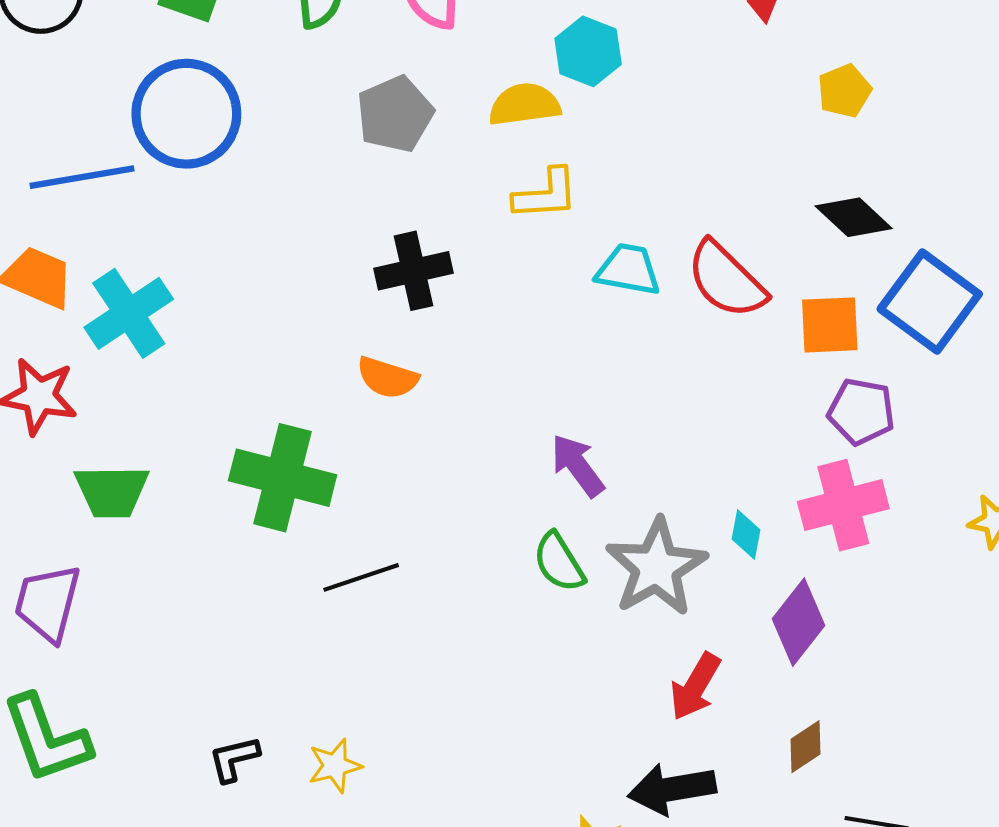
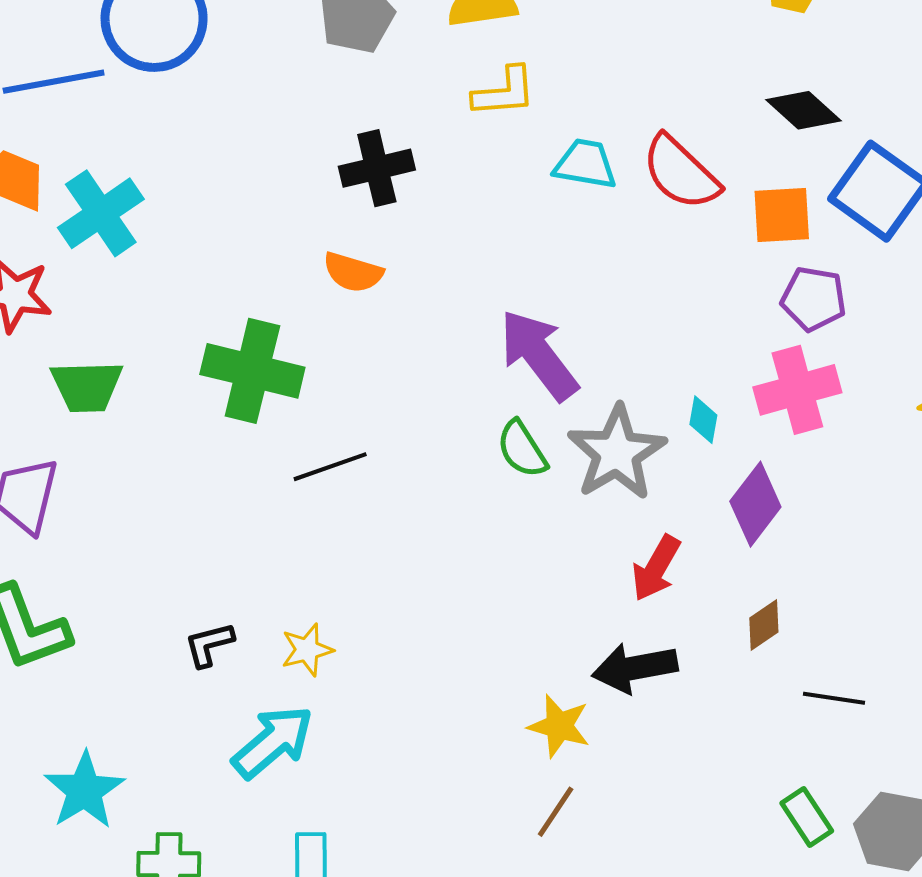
purple arrow: (578, 465) -> (539, 355), size x1.5

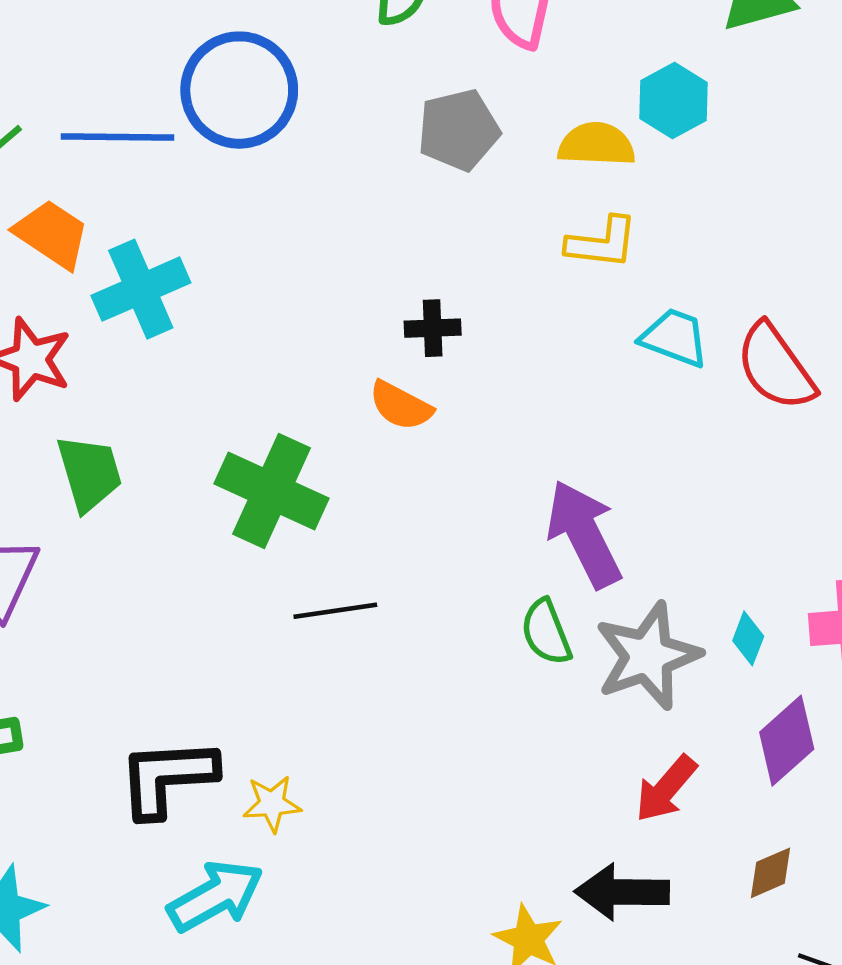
black cross: (377, 168) -> (433, 328), moved, size x0.7
green trapezoid: (87, 386) -> (89, 473), turned -116
black L-shape: (209, 645) -> (167, 778), size x1.8

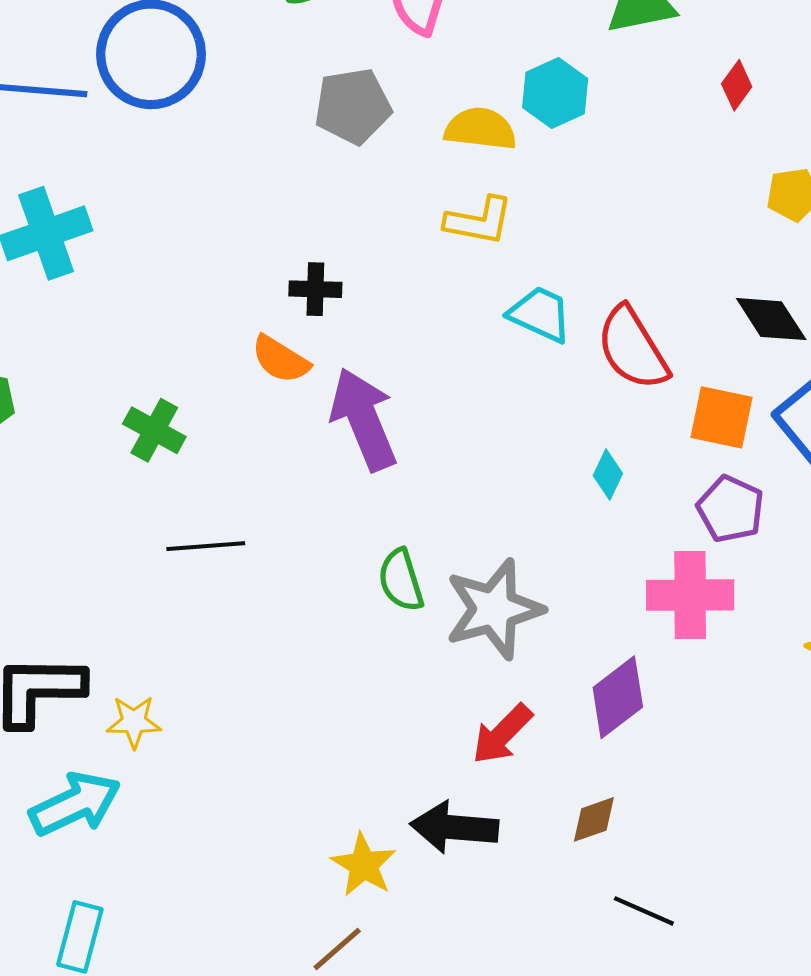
green cross: (271, 491) -> (154, 430), size x0.6
purple arrow: (584, 534) -> (364, 419), moved
cyan diamond: (748, 638) -> (608, 474), moved

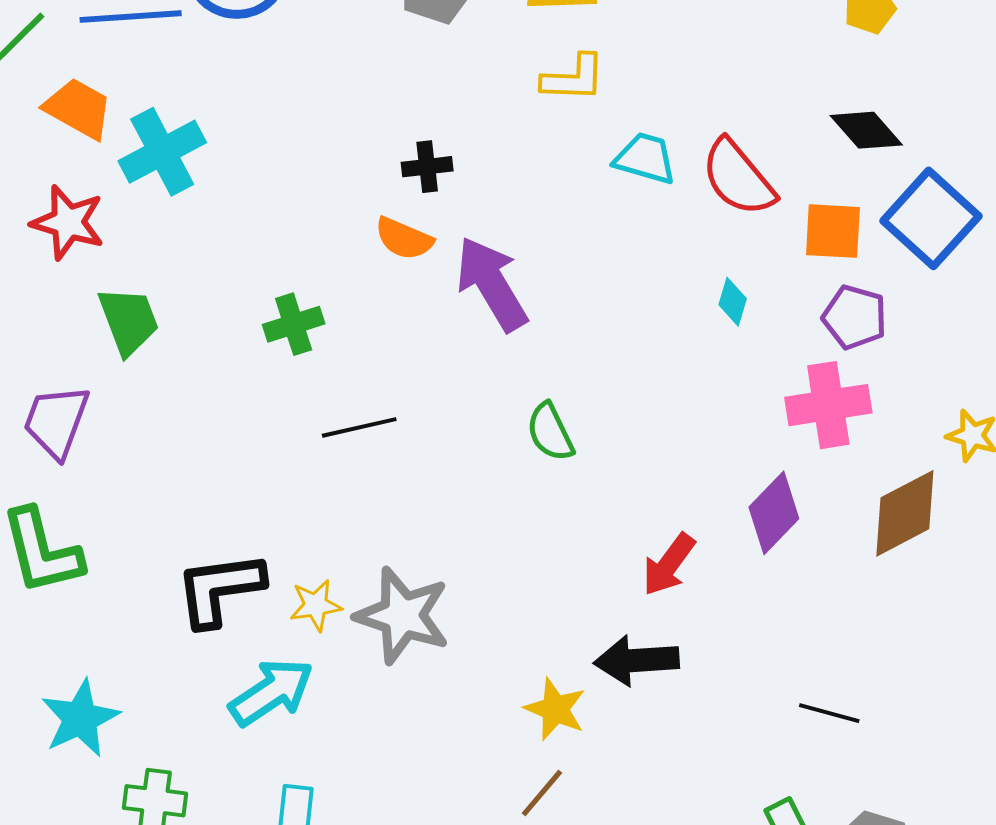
green cross: (154, 430) -> (294, 324), turned -38
gray star: (494, 609) -> (403, 616), moved, turned -30
brown diamond: (594, 819) -> (905, 513), moved, size x1.8

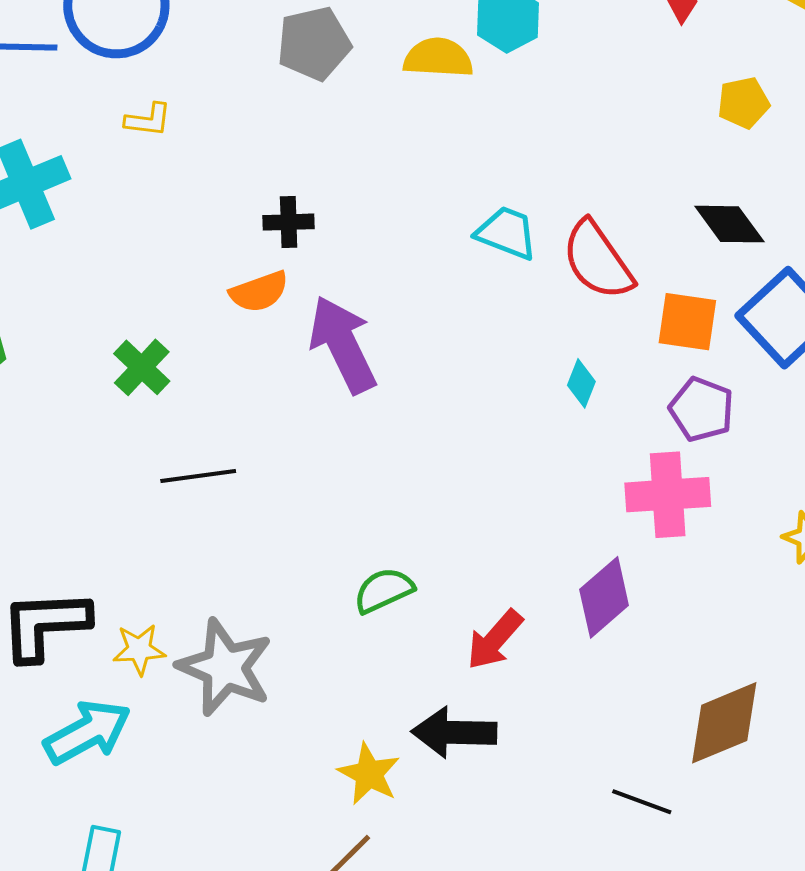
yellow L-shape: (573, 78) -> (148, 120), moved, size x0.7
orange semicircle: (404, 239) -> (259, 292), turned -48
green cross: (294, 324) -> (142, 367), turned -34
green semicircle: (550, 432) -> (384, 590), moved, turned 86
brown diamond: (905, 513) -> (724, 723), moved

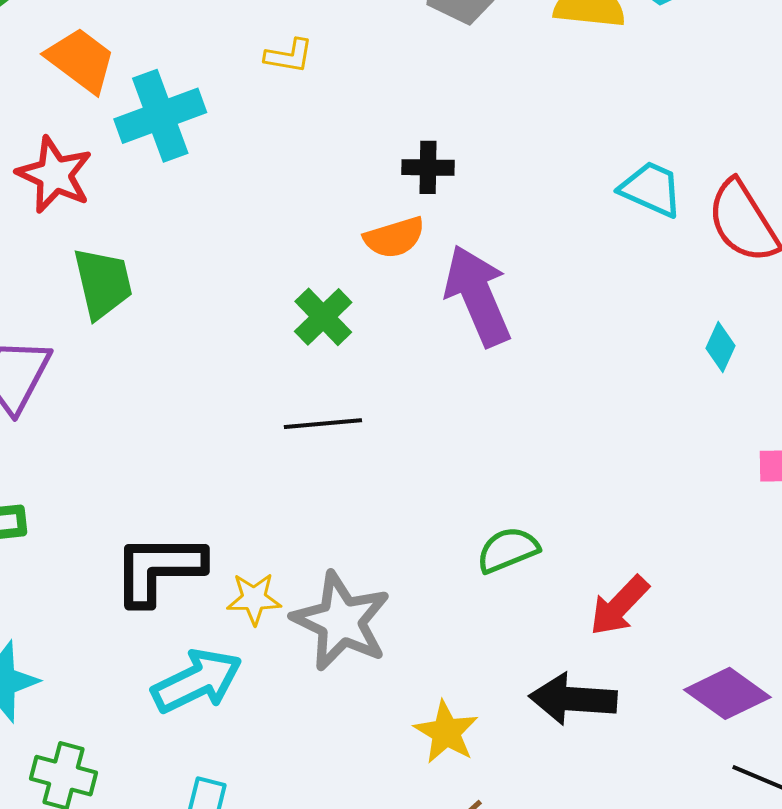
green cross: (142, 367) -> (323, 317), moved
purple diamond: (604, 597) -> (727, 693), moved, turned 74
yellow star: (369, 774) -> (446, 732), moved

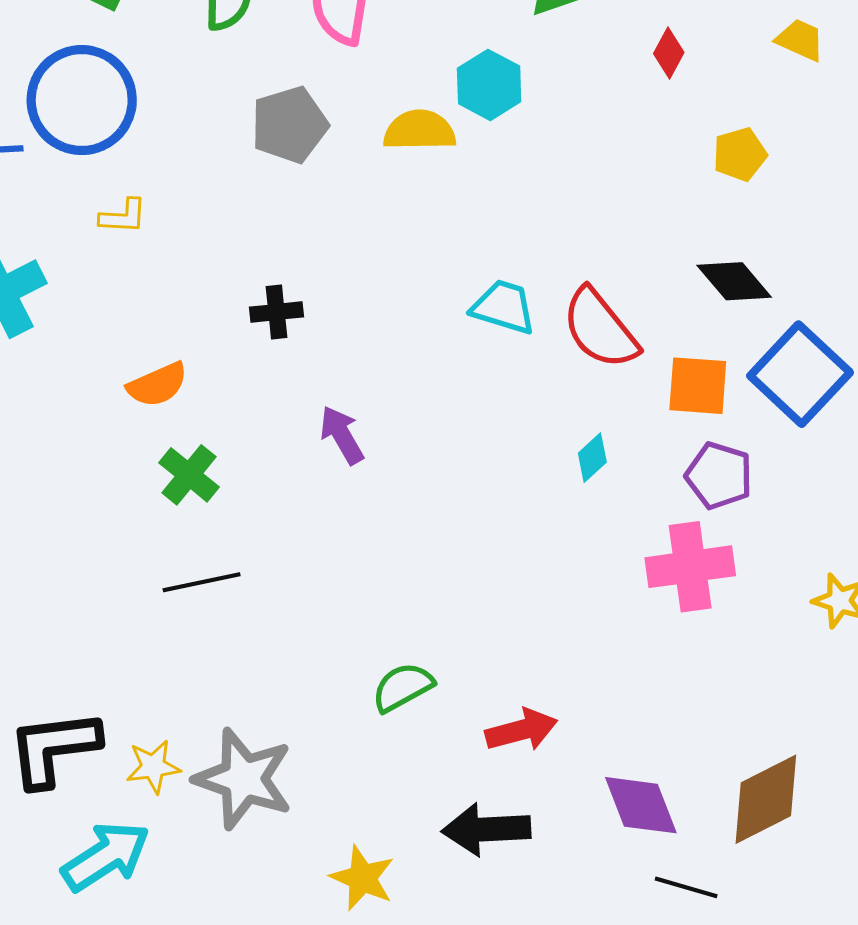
orange semicircle: (394, 237) -> (157, 385), moved
purple arrow: (478, 296) -> (342, 435), size x0.6
cyan diamond: (721, 347) -> (592, 458), turned 30
red arrow: (619, 606) -> (521, 730), turned -142
purple diamond: (727, 693) -> (641, 805), turned 40

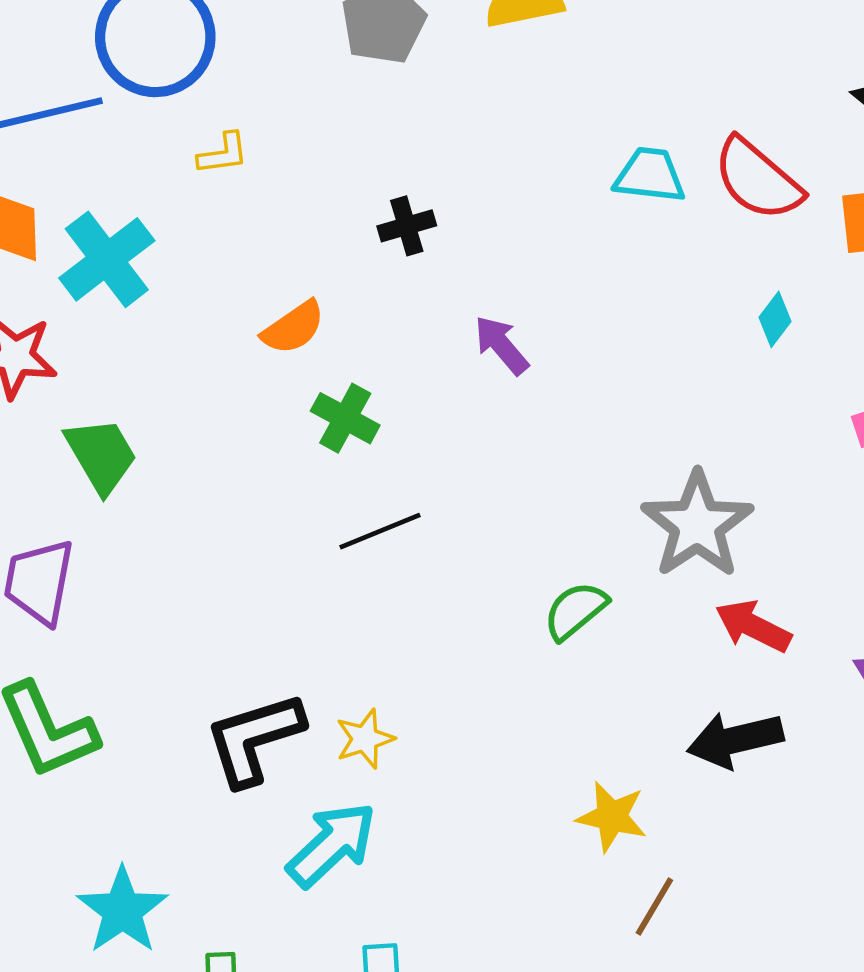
green semicircle: (403, 687) -> (575, 611), moved
red arrow: (521, 730) -> (753, 626), turned -128
gray star: (244, 779) -> (697, 525), moved, turned 30

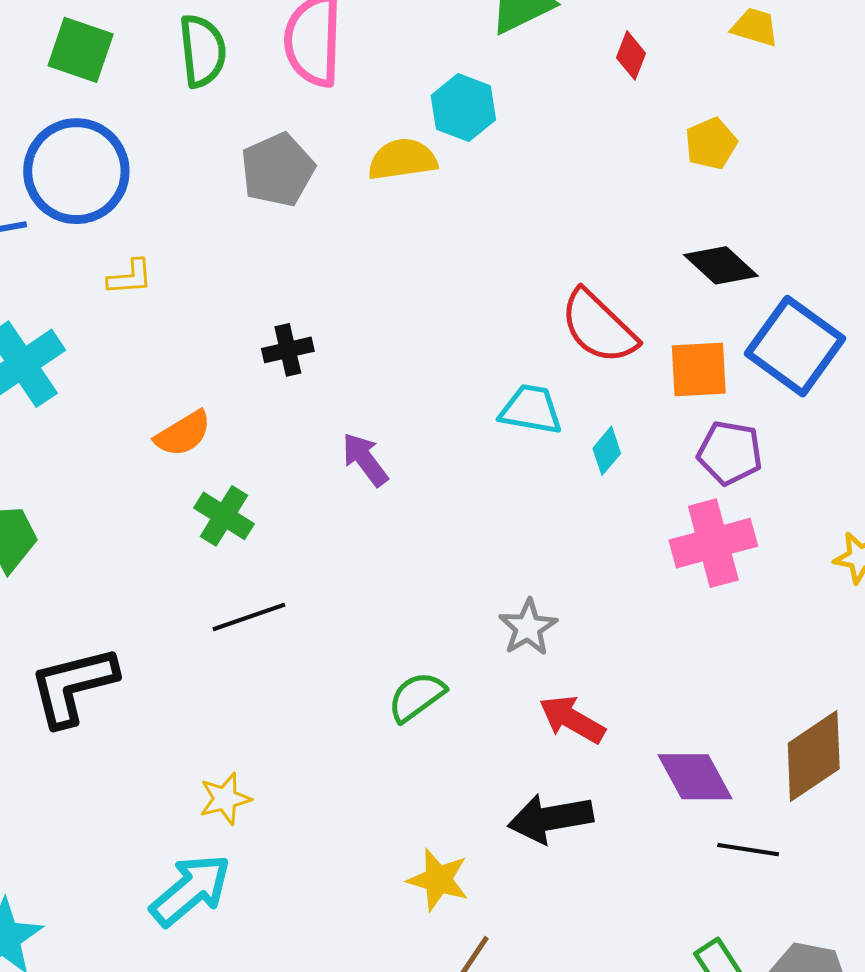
cyan trapezoid: (650, 175) -> (531, 410), moved
gray star: (697, 525) -> (528, 627), size x0.6
black L-shape: (254, 739) -> (73, 686), moved

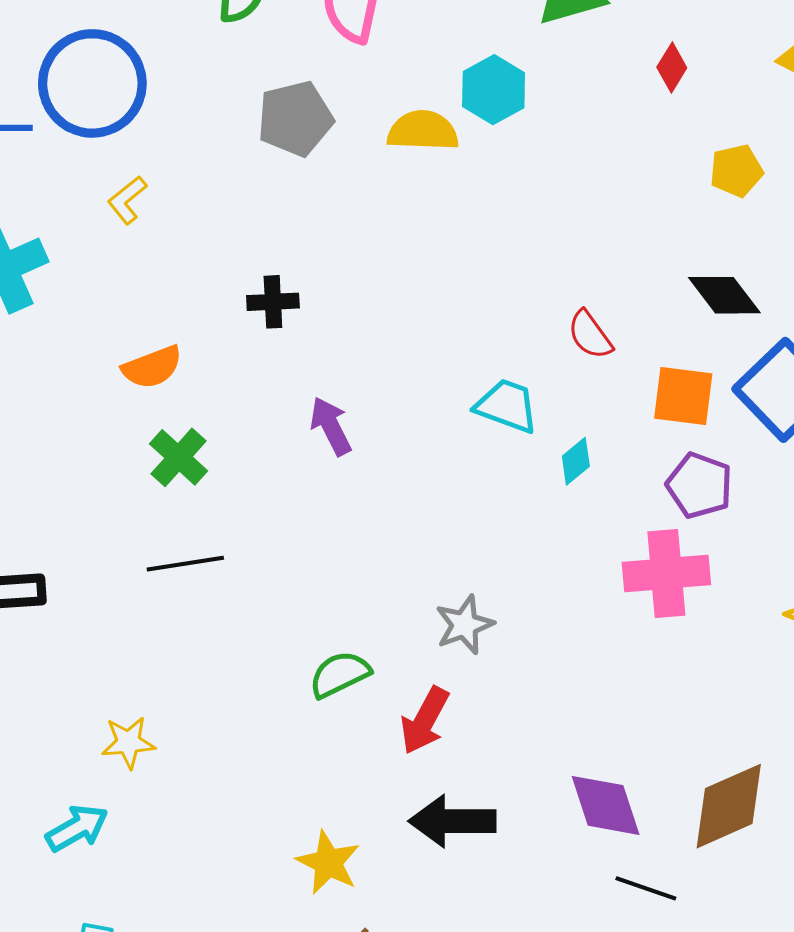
yellow L-shape: (130, 277) -> (127, 200), turned 135
red semicircle: (599, 327) -> (590, 335), size x0.6
red arrow: (572, 719) -> (425, 721), moved, turned -102
cyan arrow: (190, 890) -> (77, 828), size x0.7

